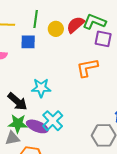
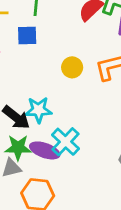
yellow circle: (56, 29) -> (72, 67), moved
cyan star: (41, 88) -> (39, 110), moved

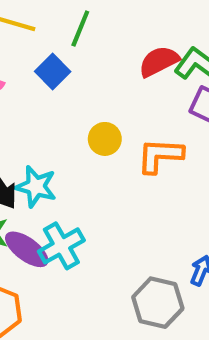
blue square: (27, 36) -> (53, 71), turned 30

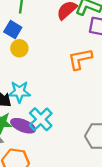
yellow circle: (105, 139) -> (19, 48), moved

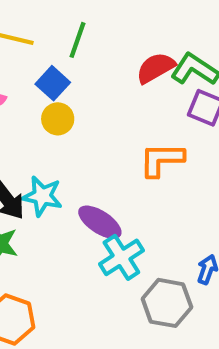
cyan cross: (41, 119) -> (121, 257), moved
purple ellipse: (23, 126) -> (100, 222), moved

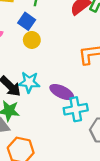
cyan cross: (121, 257) -> (76, 109), turned 30

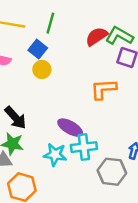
cyan star: (29, 82) -> (55, 155), moved

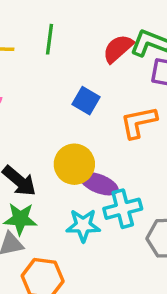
blue square: (38, 49) -> (86, 101), moved
yellow circle: (42, 69) -> (74, 164), moved, size x1.5

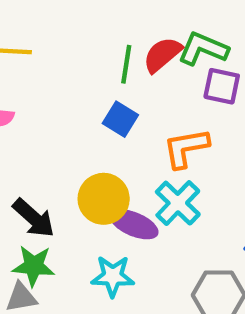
green line: (50, 39) -> (126, 64), moved
cyan cross: (123, 209) -> (178, 203), moved, turned -33

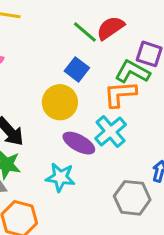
green L-shape: (203, 49) -> (132, 72), moved
green line: (126, 64) -> (85, 32), turned -64
yellow circle: (104, 199) -> (60, 102), moved

